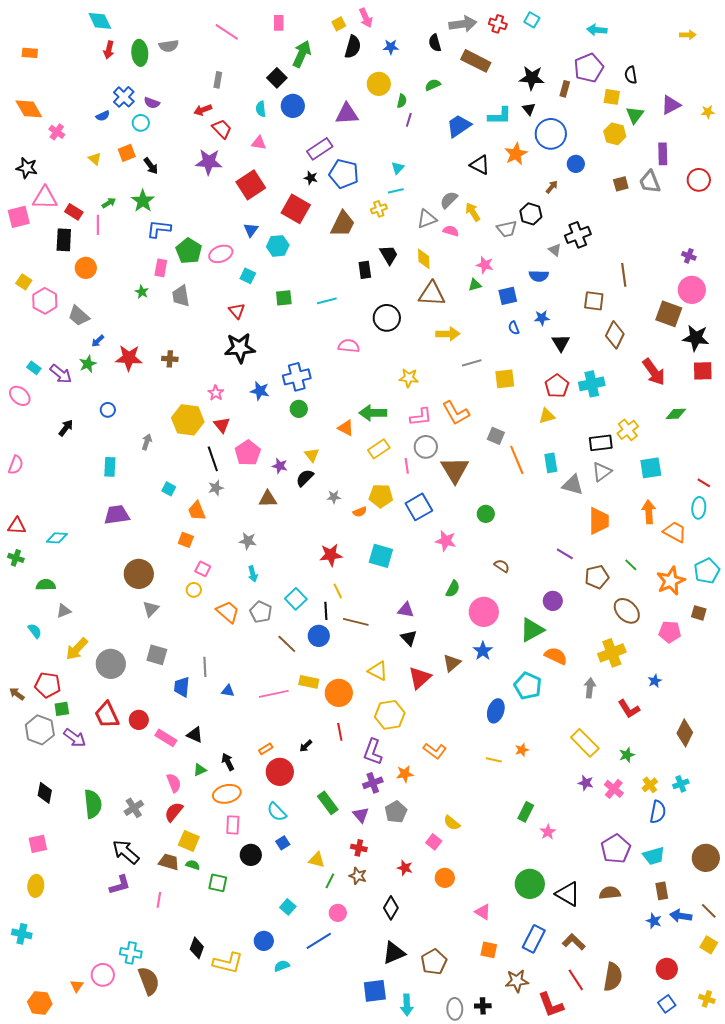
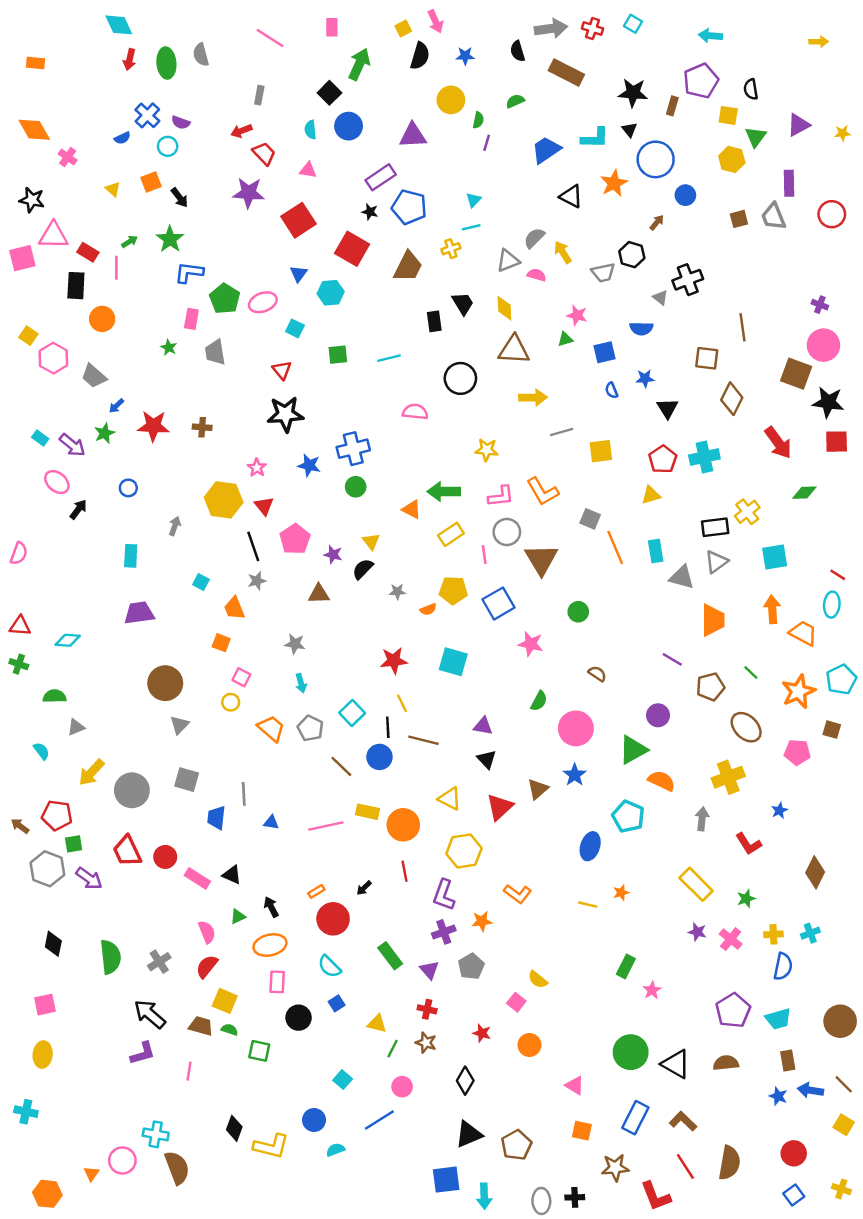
gray semicircle: (169, 46) -> (201, 55), turned 84
pink ellipse: (20, 396) -> (57, 482), moved
yellow cross: (650, 785) -> (773, 934), turned 35

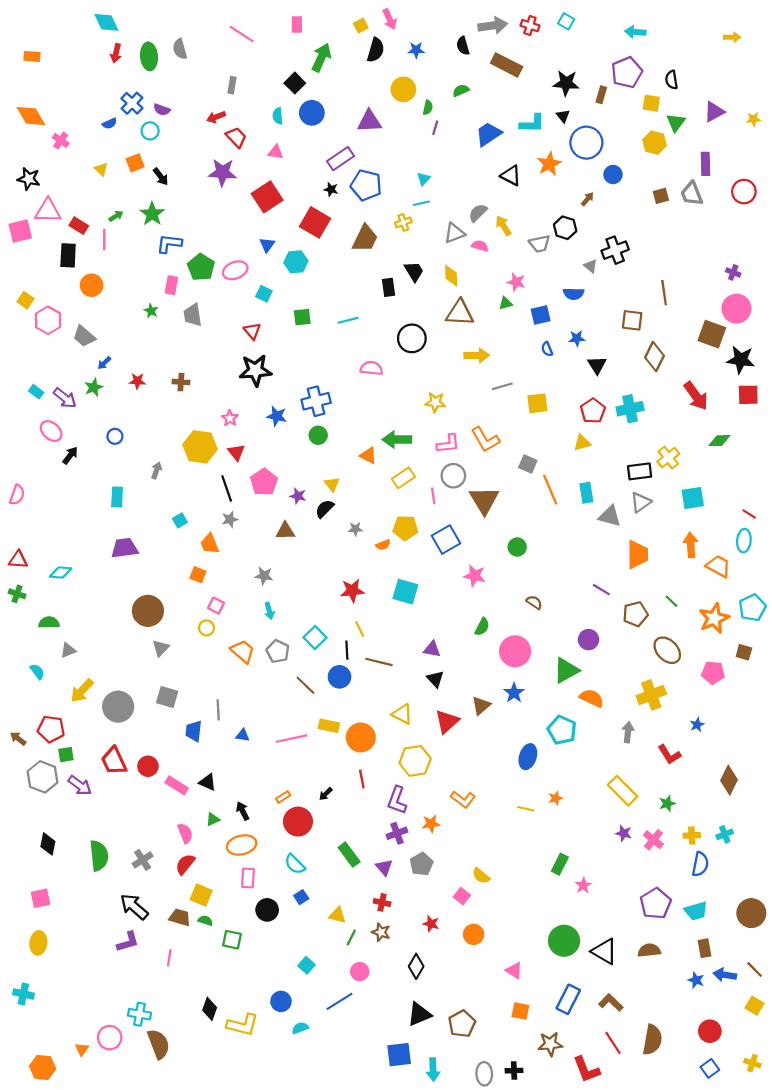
red star: (153, 426) -> (137, 381), size x0.6
cyan square: (201, 582) -> (180, 520), turned 32

